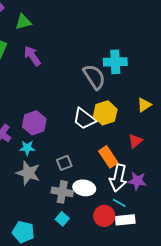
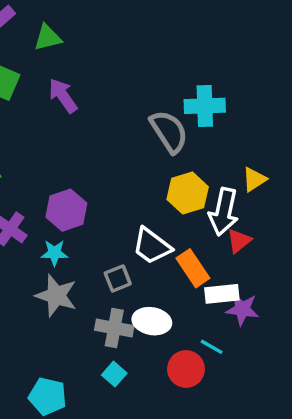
white trapezoid: (84, 119) -> (152, 246), moved
white arrow: (118, 178) -> (224, 212), moved
white rectangle: (125, 220) -> (222, 294), moved

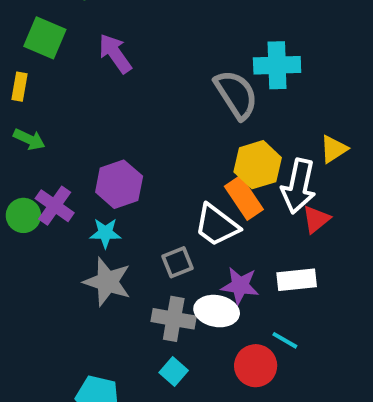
orange rectangle: (193, 268) -> (244, 198), moved
purple star: (242, 309) -> (240, 286), moved

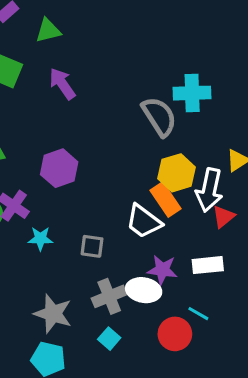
purple hexagon: (119, 184) -> (59, 168), moved
cyan star: (105, 233) -> (40, 239), moved
gray square: (178, 262) -> (92, 246), moved, turned 30
gray star: (107, 282) -> (53, 314), moved
gray cross: (174, 319) -> (109, 296), turned -32

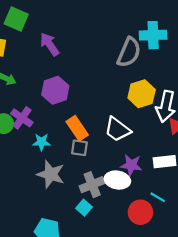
purple arrow: (62, 84) -> (50, 44), moved
gray semicircle: (159, 117) -> (129, 52), turned 56
orange rectangle: (166, 199) -> (77, 128), moved
gray star: (53, 314) -> (51, 174), moved
cyan square: (109, 339) -> (84, 208), moved

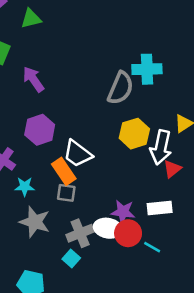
white trapezoid: (117, 129) -> (78, 154), moved
red circle: (140, 212) -> (128, 233), moved

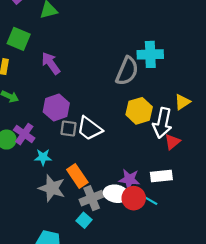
orange rectangle: (64, 171) -> (77, 176), moved
gray square: (66, 193) -> (68, 128), moved
cyan line: (152, 247) -> (150, 200), moved

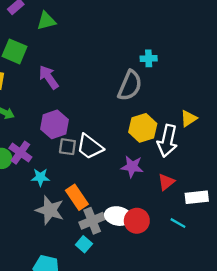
cyan cross: (150, 54) -> (149, 58), moved, size x0.6
red triangle: (172, 142) -> (166, 182), moved
white rectangle: (161, 176) -> (197, 197), moved
purple star: (129, 179) -> (132, 167), moved
cyan line: (150, 200) -> (178, 223), moved

